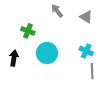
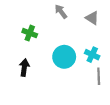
cyan circle: (47, 53) -> (64, 57), moved
black arrow: (14, 58) -> (24, 68), moved

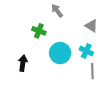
gray triangle: (92, 18) -> (91, 26), moved
green cross: (30, 33) -> (39, 31), moved

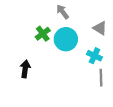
green cross: (39, 31) -> (43, 34), turned 32
cyan circle: (60, 53) -> (66, 39), moved

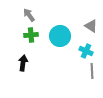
gray arrow: (63, 12) -> (29, 15), moved
green cross: (43, 34) -> (31, 35), moved, turned 32

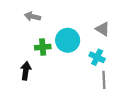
gray arrow: (29, 15) -> (33, 17), turned -40
green cross: (31, 35) -> (43, 47), moved

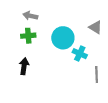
green cross: (43, 47) -> (28, 36), moved
cyan cross: (97, 57) -> (80, 54), moved

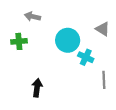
green cross: (28, 36) -> (19, 41), moved
black arrow: (24, 66) -> (37, 88), moved

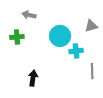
gray triangle: (103, 29) -> (91, 26), turned -48
cyan cross: (86, 57) -> (76, 51), turned -32

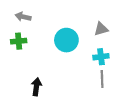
gray arrow: (29, 15) -> (23, 17), moved
cyan cross: (76, 51) -> (101, 57), moved

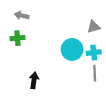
cyan circle: (66, 40) -> (72, 49), moved

